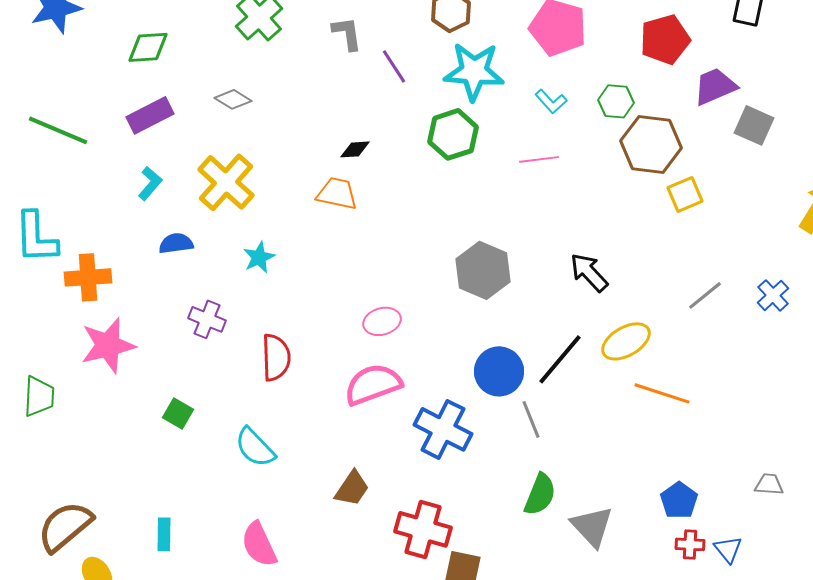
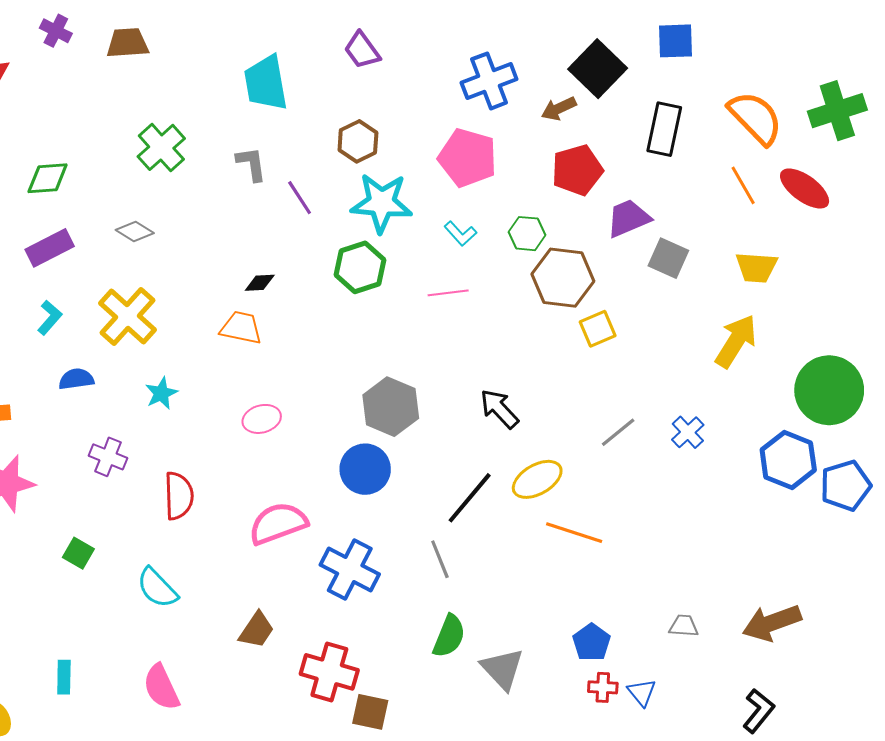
pink ellipse: (382, 321) -> (262, 419), moved
blue circle: (499, 371) -> (365, 469), moved

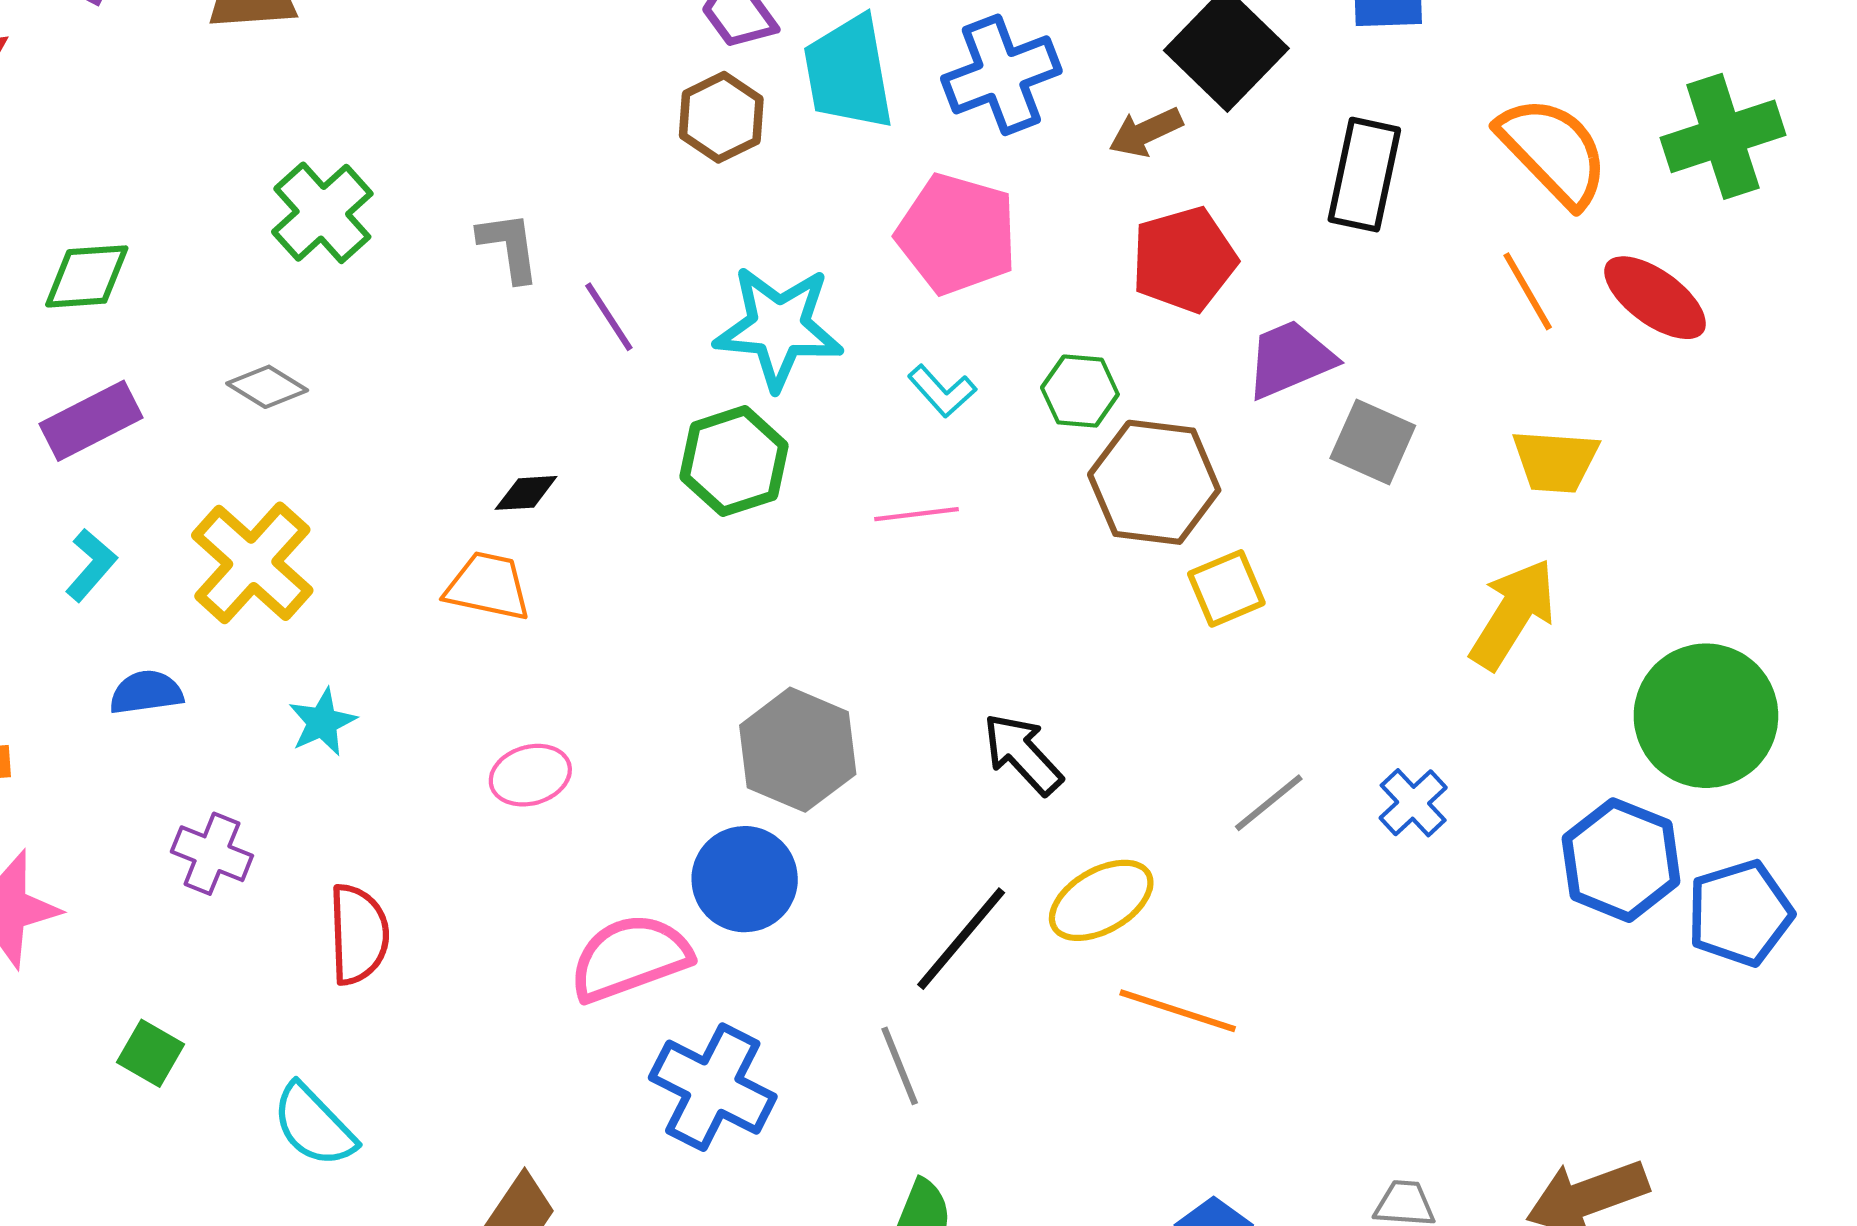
cyan trapezoid: (266, 83) -> (849, 73), moved
brown hexagon: (358, 141) -> (721, 117), moved
pink semicircle: (278, 523) -> (630, 958), moved

